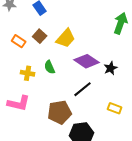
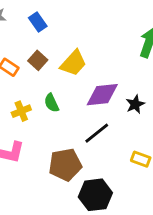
purple diamond: (87, 61) -> (102, 95), turned -40
yellow cross: (28, 73) -> (21, 111), turned -32

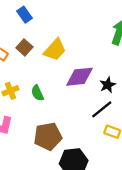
green semicircle: (51, 103) -> (37, 93), moved
black line: (97, 133) -> (102, 109), moved

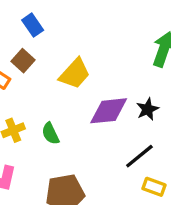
brown square: (24, 47) -> (23, 61), moved
black star: (108, 85) -> (148, 109), moved

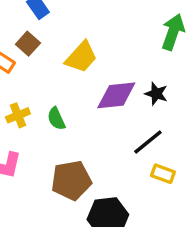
black star: (148, 109) -> (156, 94), turned -30

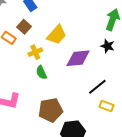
black star: (156, 94) -> (108, 46), moved
yellow cross: (18, 115) -> (35, 52), moved

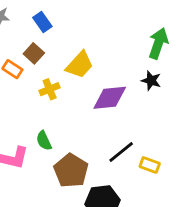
green semicircle: (41, 72) -> (44, 141), moved
black line: (97, 87) -> (121, 152), moved
brown pentagon: (51, 110) -> (71, 171), turned -30

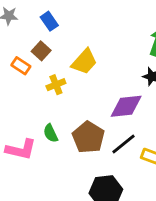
purple diamond: (110, 98) -> (126, 106), moved
brown pentagon: (71, 171) -> (88, 137), moved

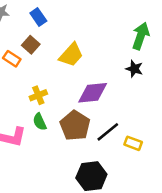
yellow cross: (56, 85) -> (38, 95), moved
purple diamond: (126, 106) -> (93, 93), moved

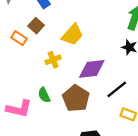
yellow cross: (38, 95) -> (53, 60), moved
black line: (108, 132) -> (117, 89), moved

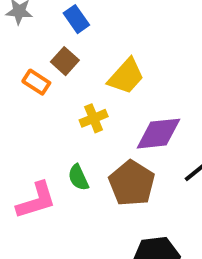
pink L-shape: (19, 109) -> (36, 200), turned -30

